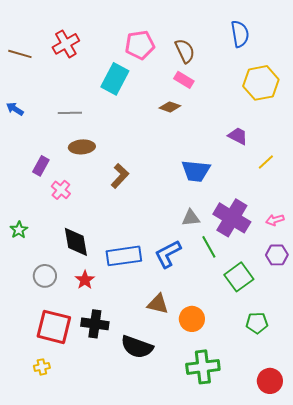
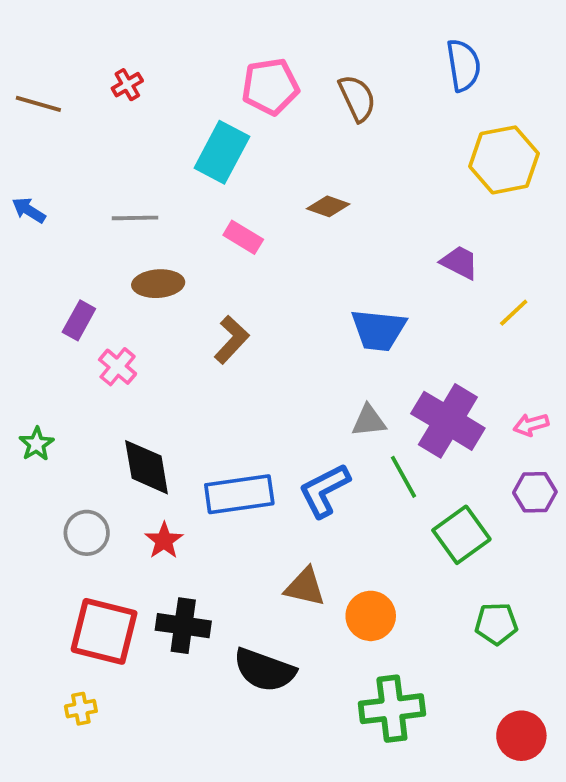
red cross: (66, 44) -> (127, 85), size x0.6
pink rectangle: (184, 80) -> (243, 237), moved

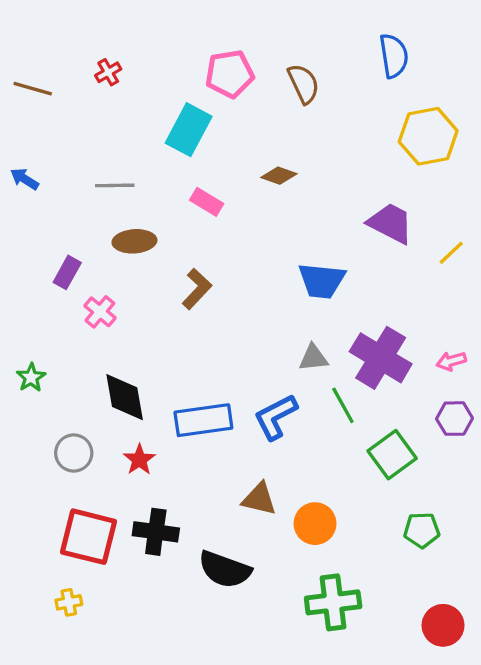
purple trapezoid: (460, 262) -> (390, 223), size x1.4
yellow line: (514, 313) -> (451, 253), moved

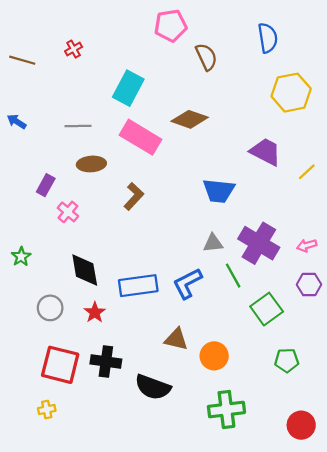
pink pentagon: (230, 74) -> (171, 26), moved
brown diamond: (279, 176) -> (190, 119), size x1.5
pink rectangle: (207, 202) -> (141, 137), size x1.8

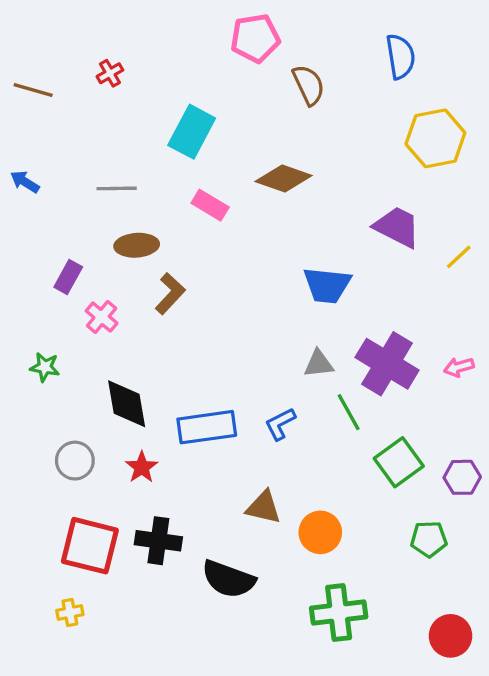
pink rectangle: (141, 137) -> (210, 205), size x0.6
brown L-shape: (134, 196) -> (170, 294), moved
green star: (21, 257) -> (45, 367), moved, turned -30
blue L-shape: (187, 283) -> (280, 424), size x0.7
purple hexagon: (309, 284) -> (462, 477), moved

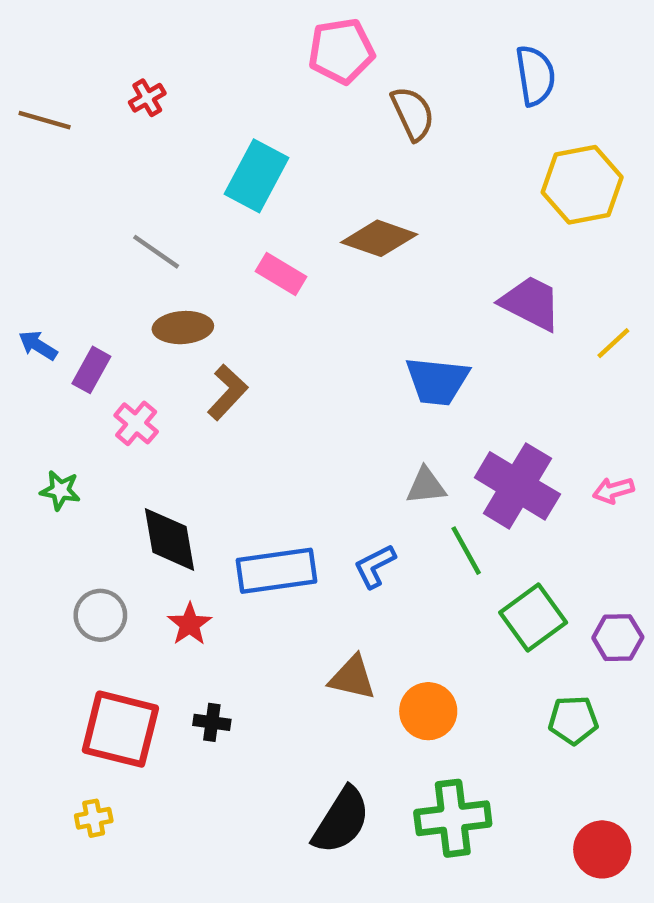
blue arrow: (25, 182) -> (38, 345), moved
gray line: (117, 188) -> (156, 252), turned 36
black cross: (158, 541) -> (212, 722), size x0.6
black semicircle: (228, 579) -> (341, 820), moved, turned -78

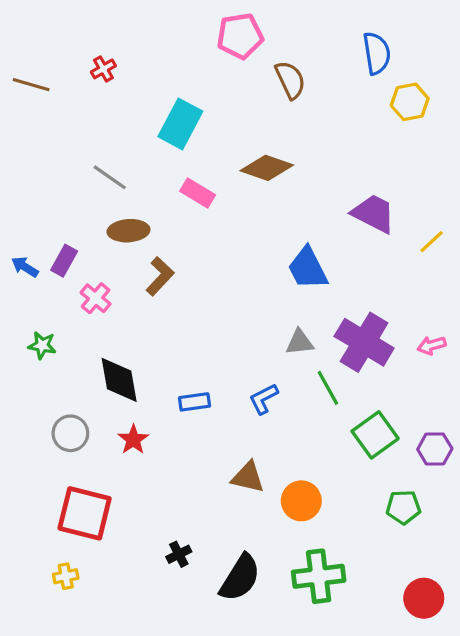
yellow hexagon: (582, 185) -> (410, 102), moved, size x0.7
blue arrow: (38, 345) -> (25, 267), moved
blue trapezoid: (437, 381) -> (308, 268), turned 57
blue rectangle: (277, 571) -> (194, 402), size x0.6
black cross: (212, 722) -> (179, 554), moved, turned -35

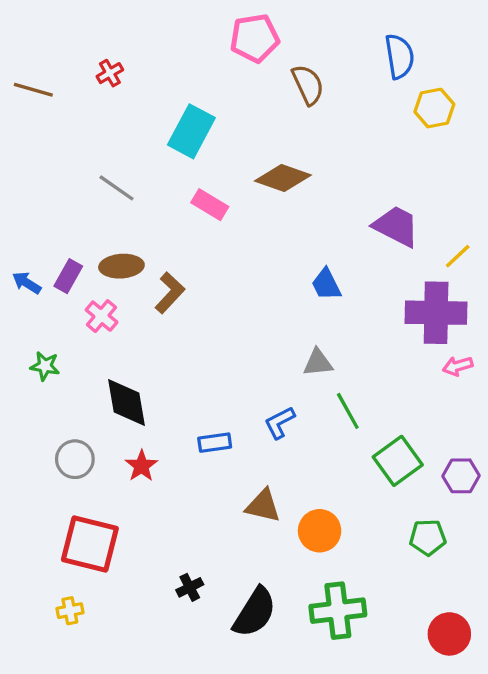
brown ellipse: (129, 231) -> (121, 266), moved
blue trapezoid: (308, 268) -> (326, 284), size x0.7
purple cross: (364, 342) -> (436, 313), moved, turned -30
blue rectangle: (194, 402) -> (215, 443), moved

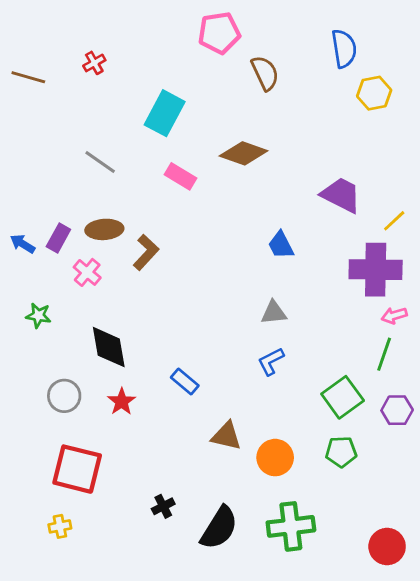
green line: (348, 411) -> (384, 354), moved, turned 48
blue L-shape: (280, 423) -> (271, 361), moved
blue rectangle: (215, 443) -> (185, 381), turned 48
green pentagon: (428, 537) -> (341, 452), moved

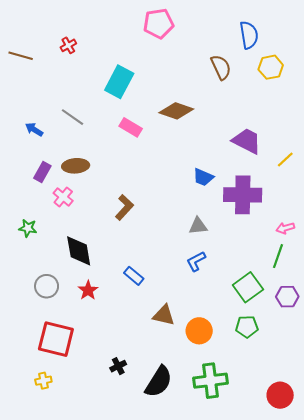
brown semicircle: (265, 73) -> (221, 67), moved
blue arrow: (23, 244) -> (34, 129), moved
blue trapezoid: (281, 245) -> (203, 177), turned -40
brown L-shape: (146, 252) -> (124, 207), moved
purple cross: (376, 270) -> (243, 195), moved

